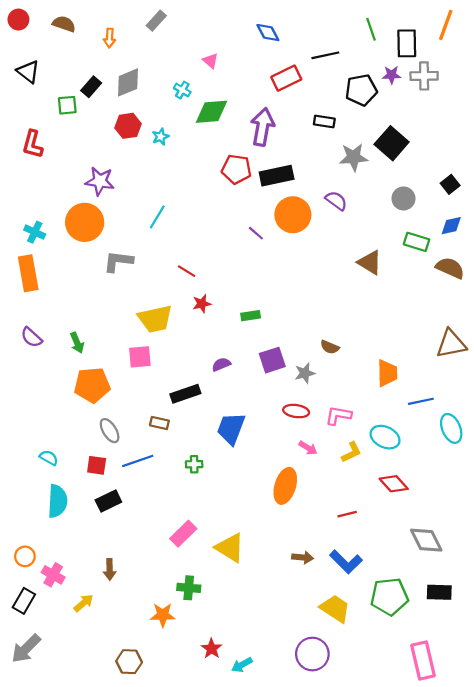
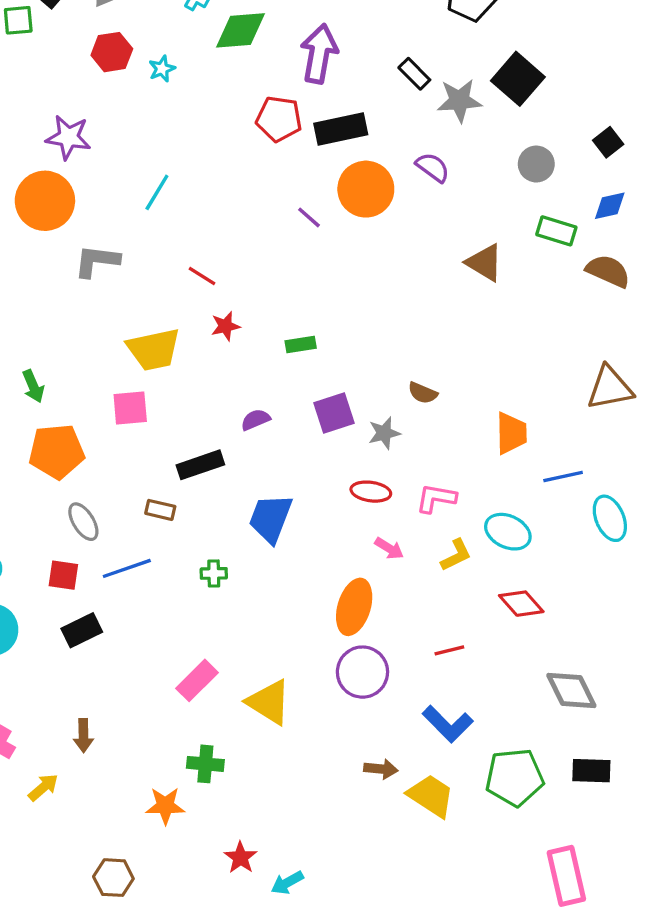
black rectangle: (324, 121) -> (414, 74), moved, turned 36
brown arrow: (303, 557) -> (381, 769), moved
purple circle: (312, 654) -> (362, 672), moved

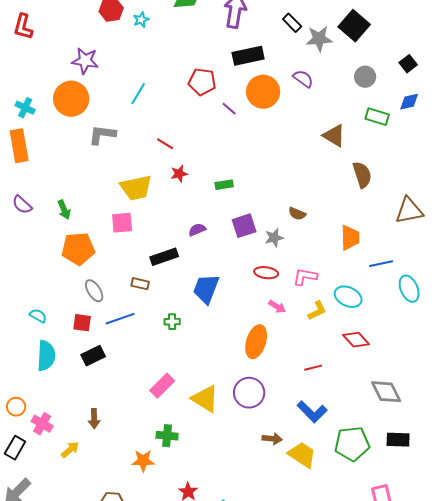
red pentagon: (279, 119) -> (202, 82), moved
brown semicircle: (608, 271) -> (362, 175), moved, turned 48
purple circle: (362, 672) -> (249, 393), moved

